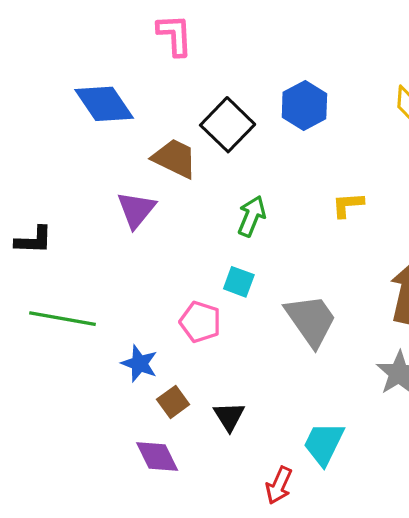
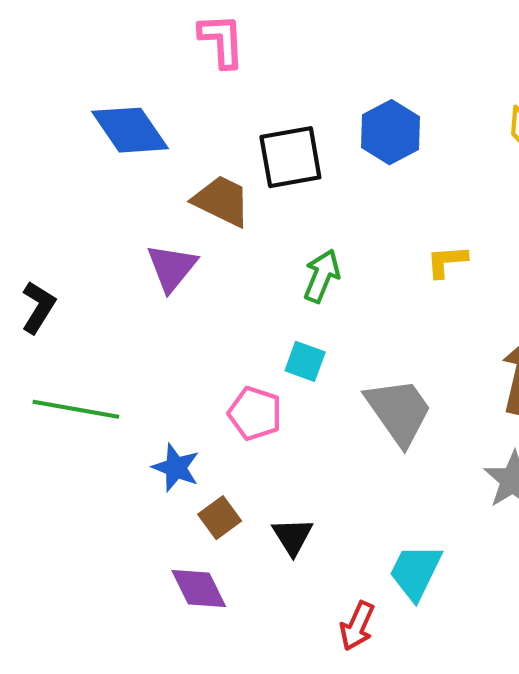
black square: (228, 125) -> (290, 157), turned 36
black L-shape: (34, 240) -> (38, 307), turned -60

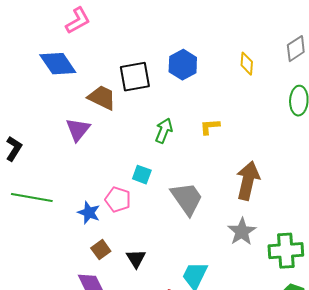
pink L-shape: (222, 40) -> (78, 21), moved, turned 64
green arrow: (322, 276) -> (164, 131), moved
blue star: (176, 468) -> (89, 213), moved

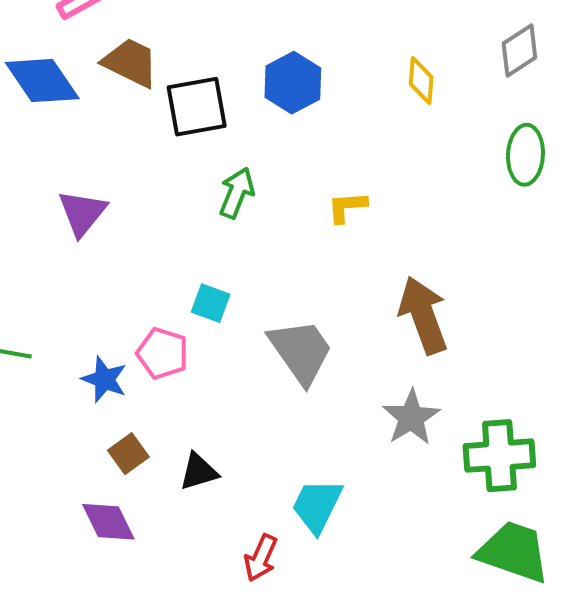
brown trapezoid: (102, 98) -> (130, 63), moved
green arrow: (164, 131) -> (237, 193), moved
brown arrow: (248, 181) -> (423, 315), turned -33
black triangle: (136, 259) -> (199, 472), turned 45

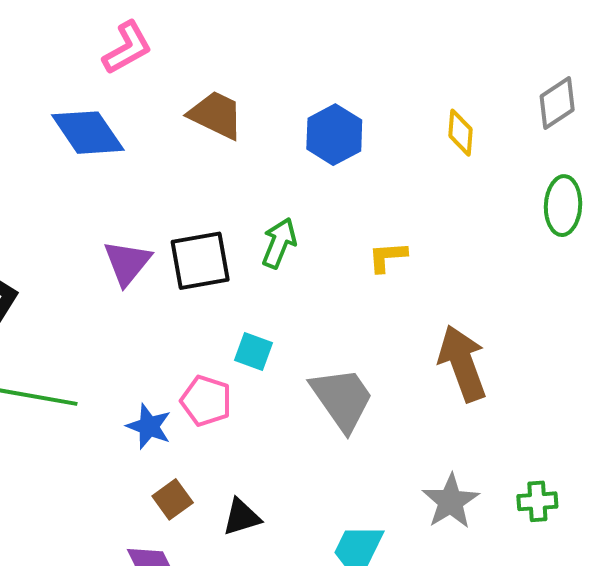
brown trapezoid: (130, 63) -> (216, 115), moved
black square: (197, 107) -> (200, 261), moved
gray star: (411, 417) -> (451, 501), moved
green cross: (499, 456) -> (537, 501), size x0.6

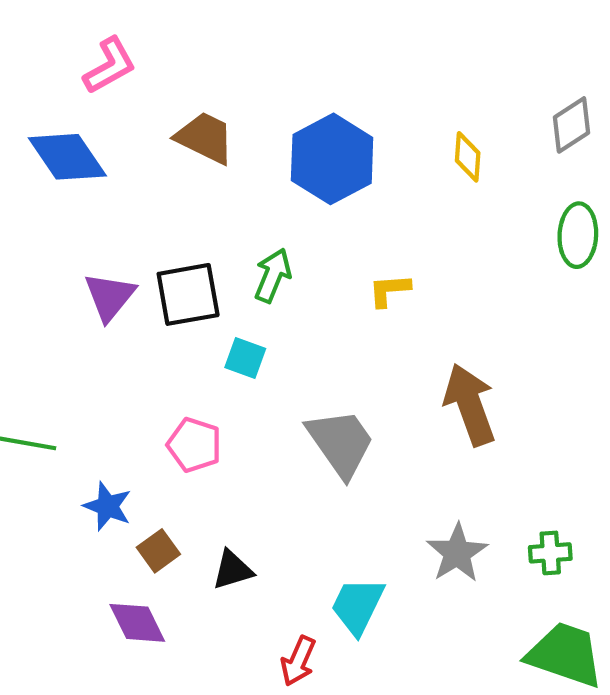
blue hexagon: (334, 135) -> (332, 159), size x1.4
cyan square: (253, 351) -> (245, 358), moved
blue star: (149, 426) -> (108, 506), moved

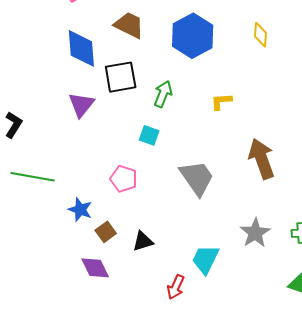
blue diamond: (67, 157) -> (81, 48), moved, turned 30
black square: (188, 294) -> (121, 77), moved

